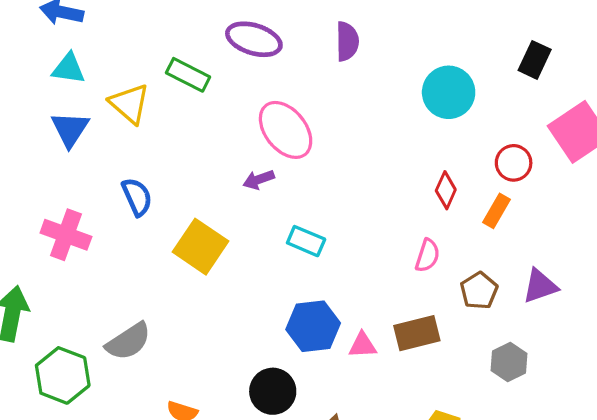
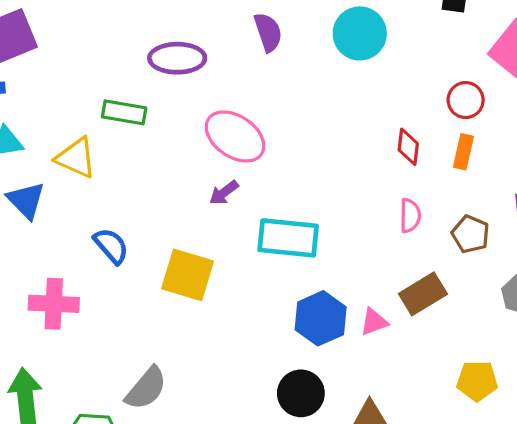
cyan circle: (449, 92) -> (360, 33), moved
cyan rectangle: (306, 241) -> (288, 238), size x1.6

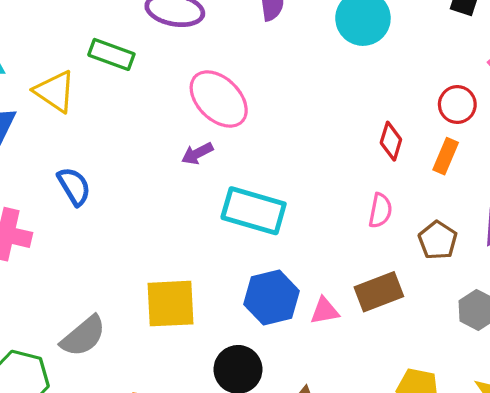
yellow square: (188, 275) -> (171, 304), moved, turned -30

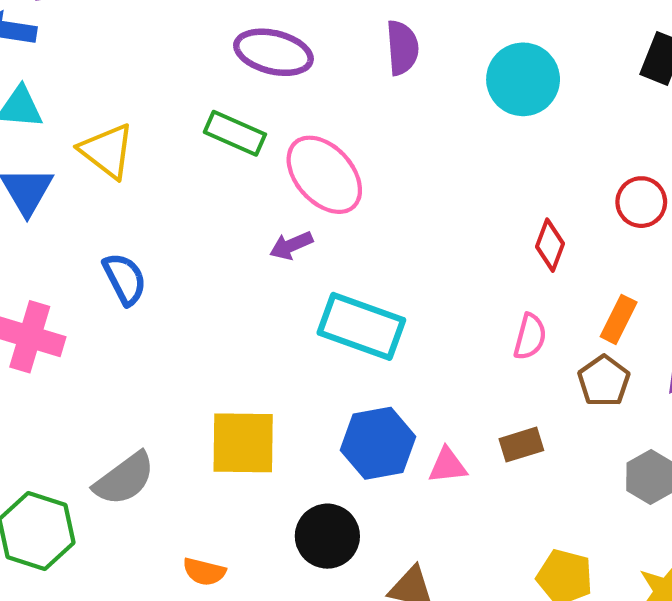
green rectangle: (111, 54) -> (235, 133), moved
orange rectangle: (446, 156) -> (619, 319), moved
brown rectangle: (379, 292) -> (521, 445), size x0.7

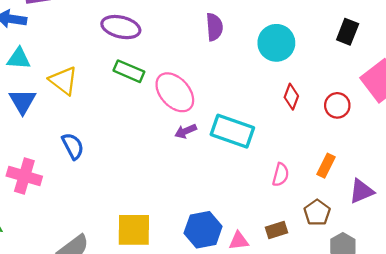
purple ellipse: (273, 52) -> (121, 27), moved
purple arrow: (291, 245) -> (186, 131), moved
red diamond: (550, 245) -> (291, 97), moved
cyan rectangle: (361, 326) -> (232, 131), moved
brown pentagon: (604, 381) -> (317, 213), moved

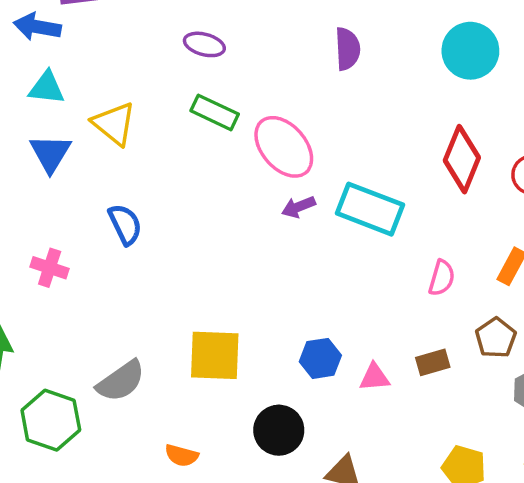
purple ellipse: (121, 27) -> (204, 44), size x0.7
cyan circle: (276, 43) -> (470, 51), moved
red diamond: (291, 97) -> (462, 159), size x1.6
pink cross: (24, 176) -> (50, 268), size x0.7
blue hexagon: (203, 230) -> (320, 358), size x0.7

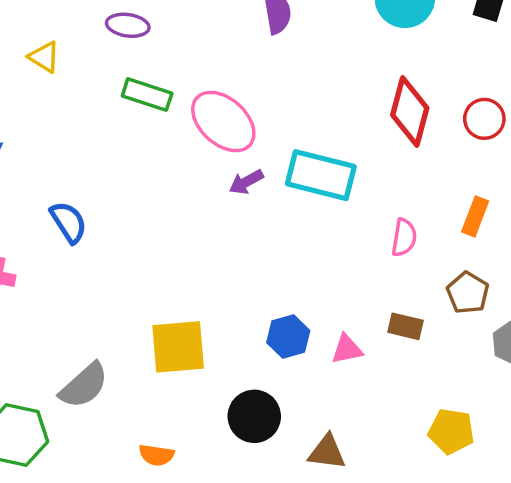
yellow triangle: (114, 124) -> (44, 57), moved, size x0.7
brown rectangle: (433, 362) -> (405, 326), turned 36

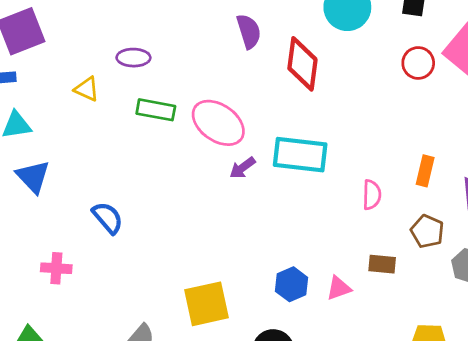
yellow triangle: (44, 57) -> (87, 89), moved
red diamond: (410, 111) -> (302, 64), moved
red circle: (484, 119) -> (418, 63), moved

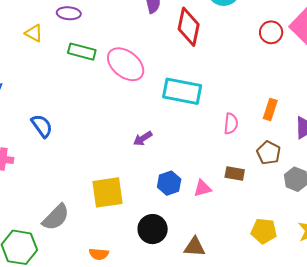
purple arrow: (242, 168) -> (143, 138), moved

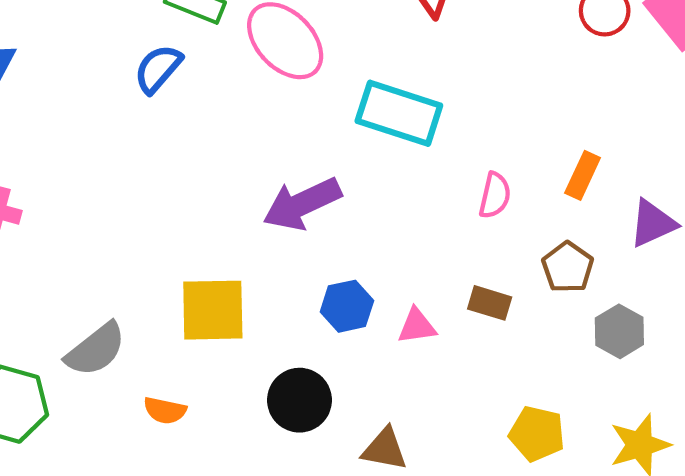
blue semicircle: (42, 126) -> (158, 69), moved, turned -110
purple arrow: (143, 138) -> (302, 204), size x1.8
orange semicircle: (99, 254) -> (165, 410), moved

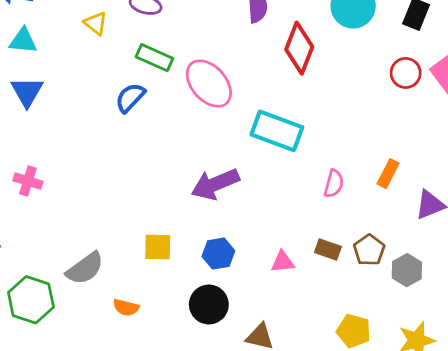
brown pentagon: (568, 267) -> (369, 250), moved
blue hexagon: (347, 306) -> (218, 254), moved
yellow square: (213, 310) -> (158, 247), size x0.7

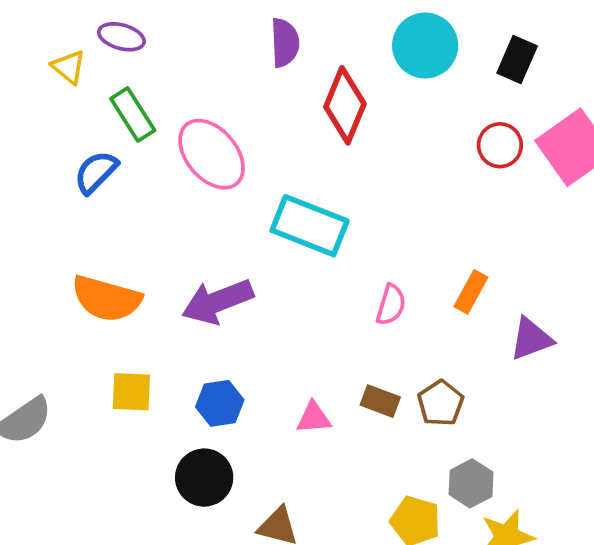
yellow triangle: (96, 23) -> (69, 67), moved
green rectangle: (154, 58) -> (133, 114), turned 32
gray hexagon: (407, 270) -> (471, 483), moved
orange semicircle: (126, 307) -> (107, 299), moved, size x1.8

